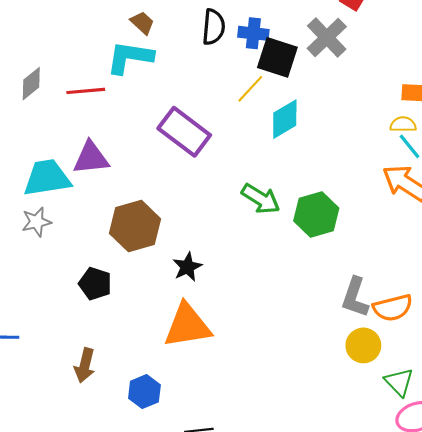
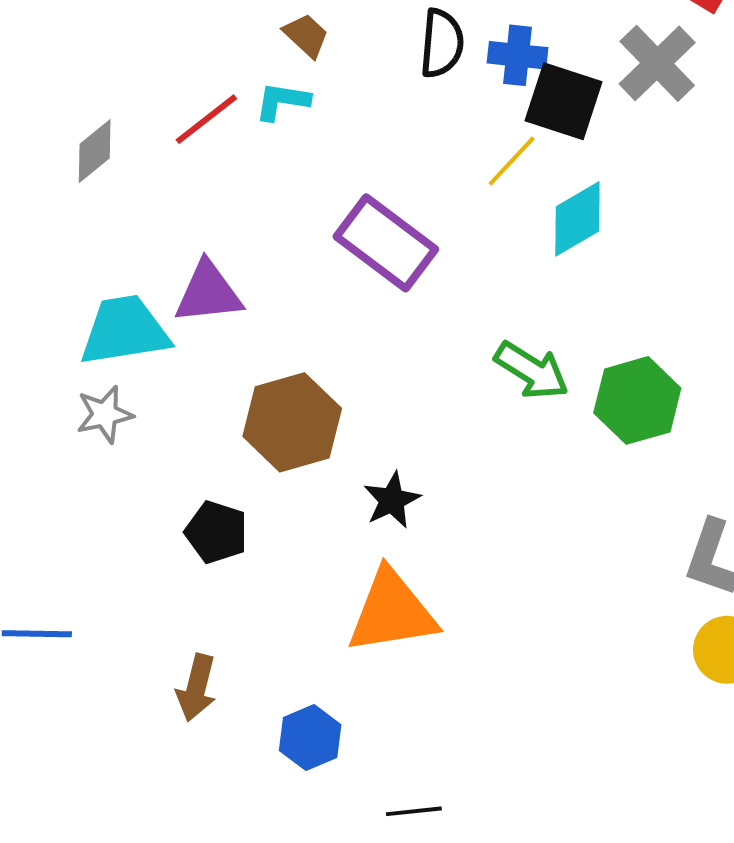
cyan L-shape: (130, 57) -> (282, 101), size x0.6
red line: (86, 91) -> (206, 119), moved, turned -33

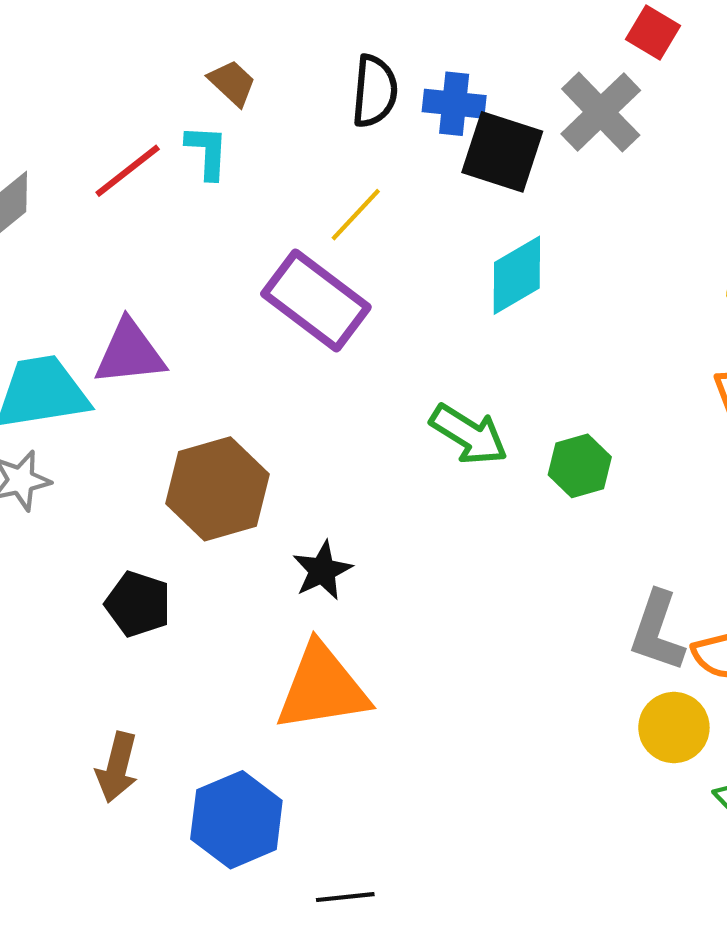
cyan L-shape: (282, 101) -> (207, 152), turned 84
yellow line: (512, 161) -> (356, 215), moved
green hexagon: (637, 400) -> (580, 466), size x0.7
blue hexagon: (310, 738) -> (236, 820), size x1.4

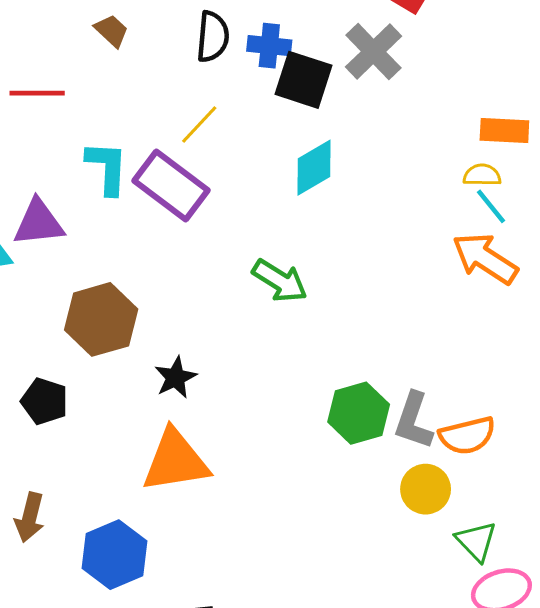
cyan L-shape: (207, 152) -> (107, 168), moved, size x1.4
red line: (128, 171) -> (37, 93), turned 38
green hexagon: (580, 466) -> (359, 413), moved, size x1.4

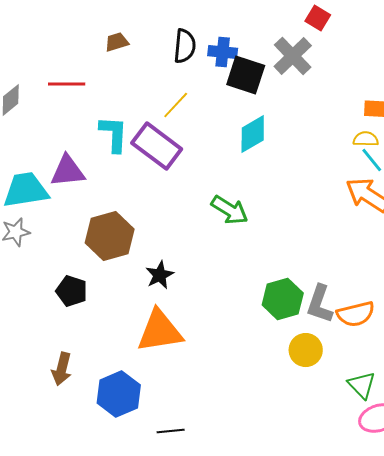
brown trapezoid: (112, 31) -> (117, 42), turned -60
yellow circle: (426, 489) -> (306, 350), moved

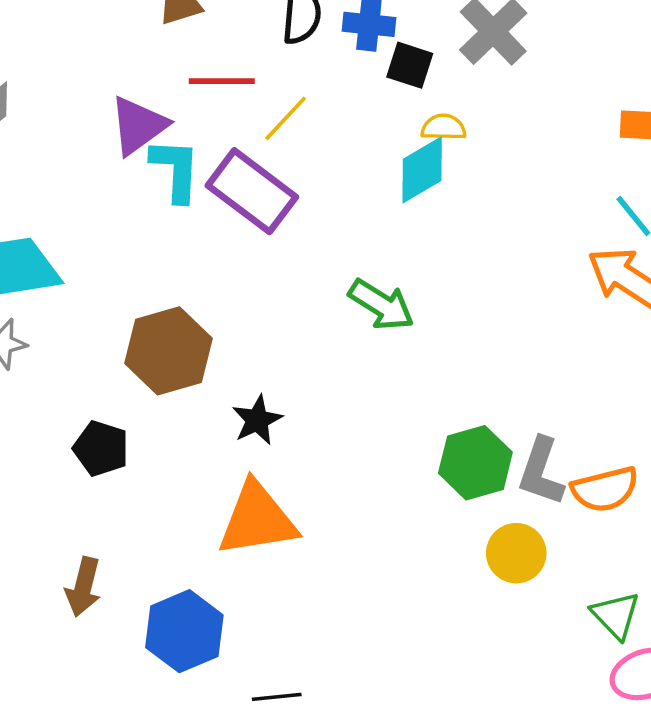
black square: (246, 75) -> (410, 65), size x0.7
red line: (67, 84) -> (222, 81), moved
yellow semicircle: (366, 139) -> (443, 127), moved
purple triangle: (68, 171) -> (138, 126), moved, turned -30

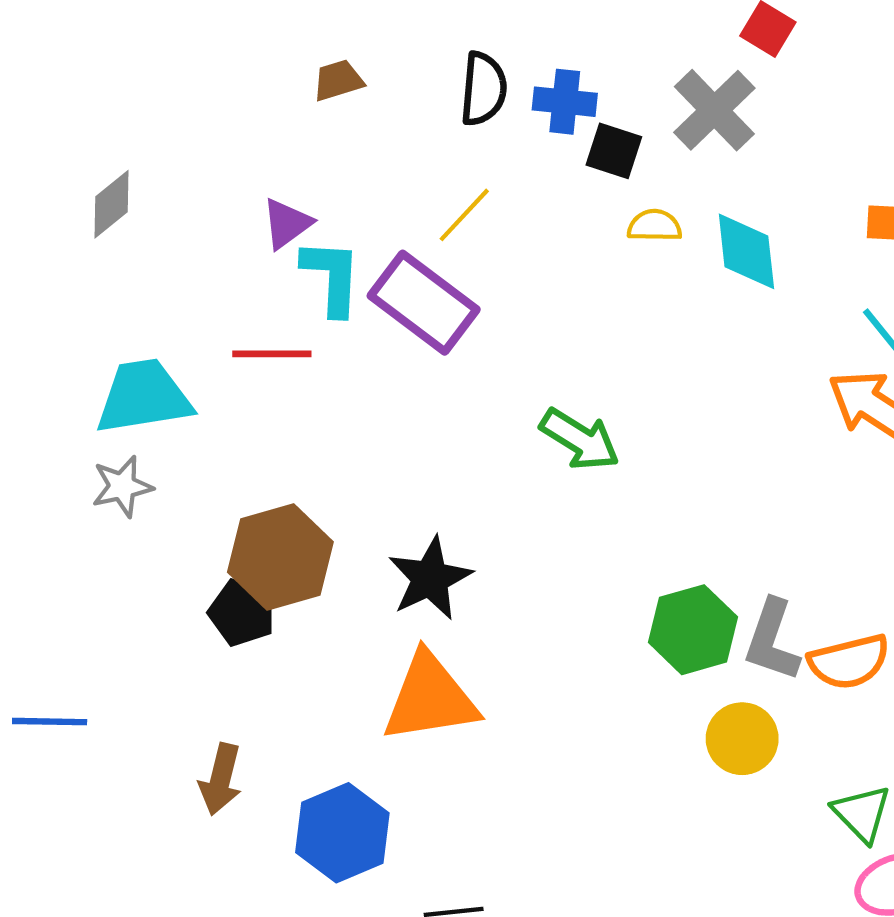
red line: (222, 81) -> (272, 354), moved
purple triangle: (138, 126) -> (287, 224), size x0.7
cyan diamond: (422, 170) -> (746, 251), moved, turned -66
brown hexagon: (168, 351) -> (280, 557), moved
black star: (257, 420) -> (430, 578), size x1.4

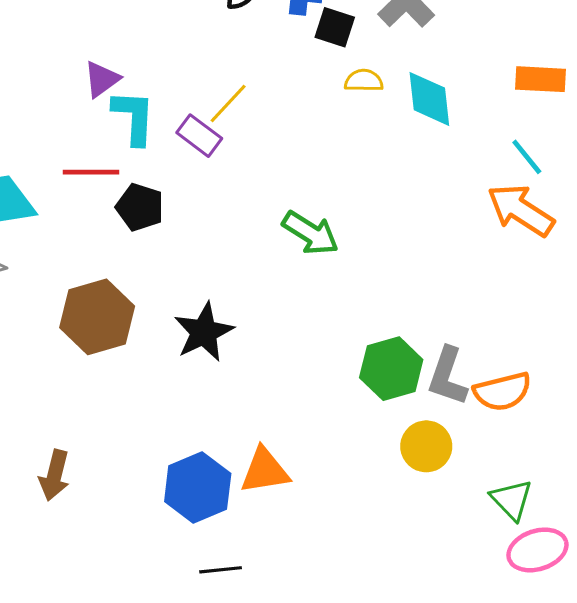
yellow line: (464, 215) -> (228, 104), moved
purple rectangle: (424, 303) -> (199, 136), size x0.6
black pentagon: (242, 613) -> (140, 207), moved
orange triangle: (430, 698) -> (265, 471), moved, size x0.7
blue hexagon: (342, 833) -> (198, 487), moved

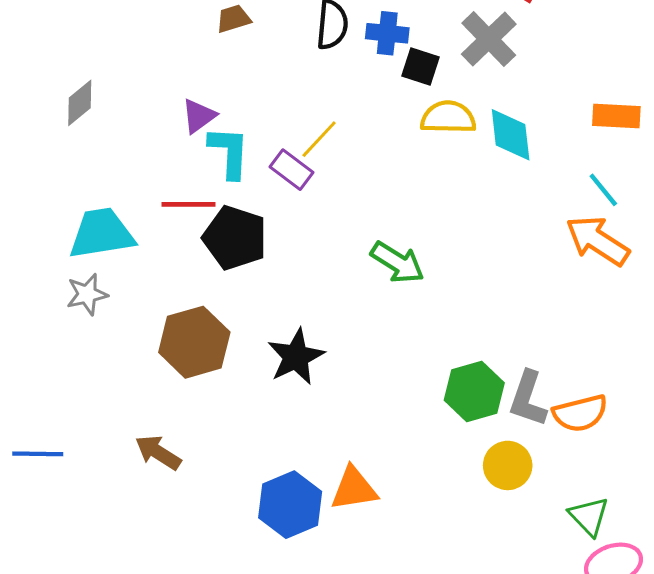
yellow semicircle: (364, 81) -> (448, 117), size x1.5
black pentagon: (140, 207) -> (235, 238), size x1.4
brown arrow: (54, 475) -> (158, 452), moved, turned 108

